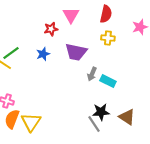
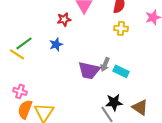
purple trapezoid: (76, 52) -> (89, 70), moved

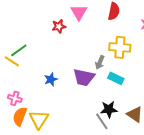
yellow cross: (121, 28) -> (120, 47), moved, size x1.5
blue star: (56, 44) -> (51, 79), moved
gray arrow: (105, 64) -> (100, 62), moved

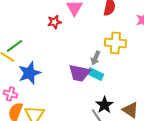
cyan rectangle: (116, 78) -> (95, 74), moved
blue star: (51, 79) -> (29, 73), moved, size x1.6
black star: (109, 109) -> (104, 105), turned -30

